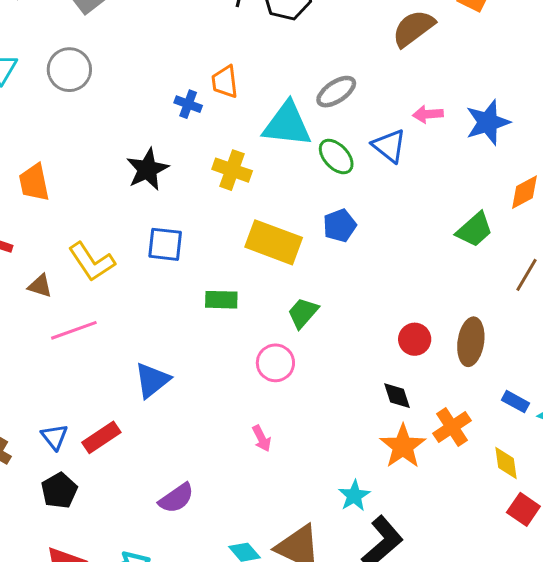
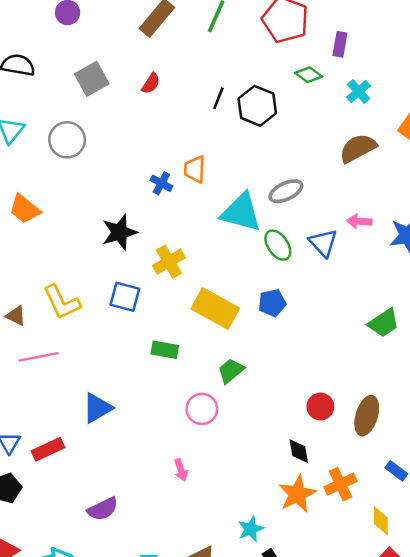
yellow cross: (232, 170) -> (169, 262), moved, turned 32
orange trapezoid: (34, 182) -> (24, 209), moved, turned -48

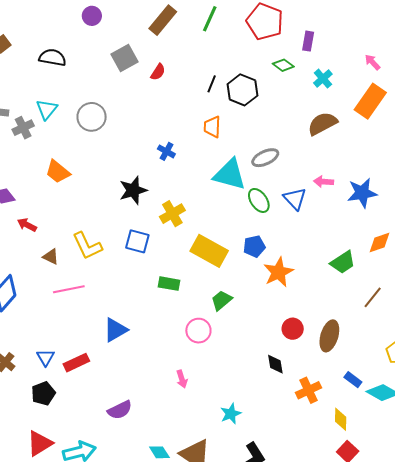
gray square: (92, 79) -> (124, 58), moved
orange trapezoid: (195, 169) -> (212, 127), moved
orange star: (297, 494) -> (278, 272), moved
cyan star: (251, 529) -> (231, 414), moved

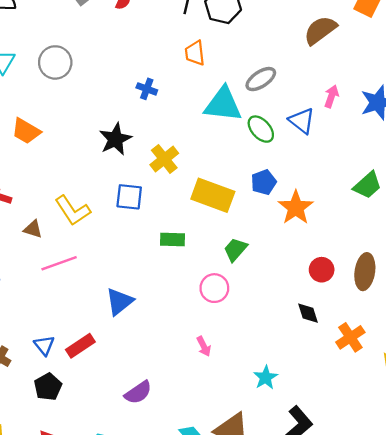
pink arrow: (323, 182) -> (331, 96), turned 114

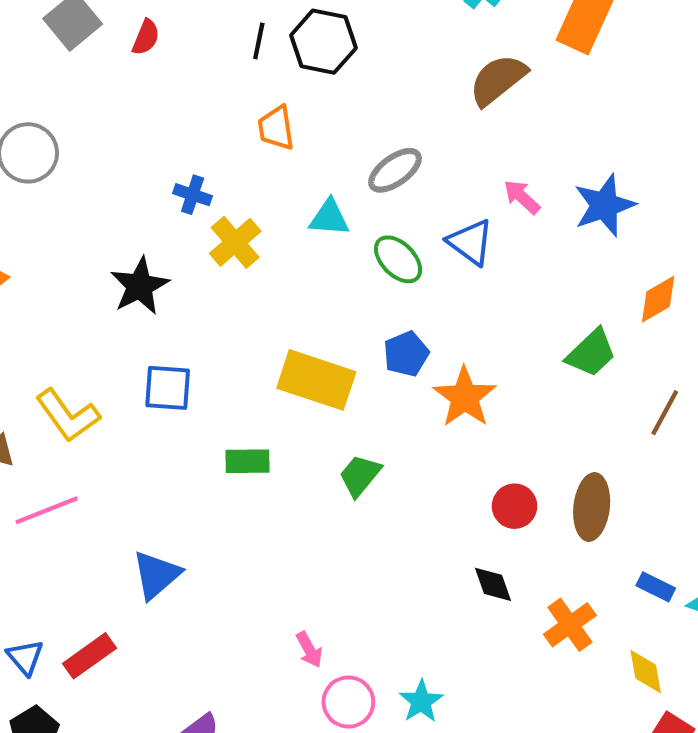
pink arrow: (331, 96) -> (522, 197), turned -65
cyan triangle: (223, 104) -> (329, 218), size x0.6
yellow cross: (164, 159) -> (235, 242), moved
pink circle: (214, 288) -> (348, 702), moved

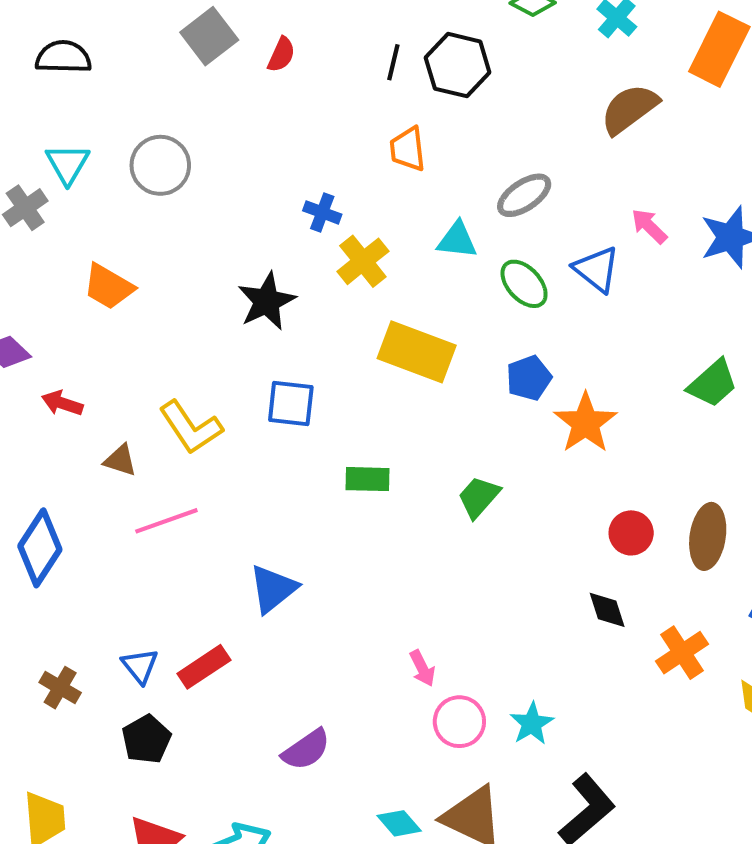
yellow rectangle: (316, 380) -> (417, 352), moved

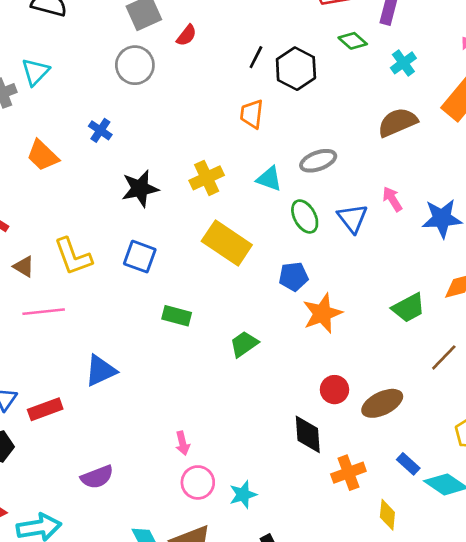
gray circle: (160, 165) -> (135, 65), moved
blue cross: (322, 212) -> (100, 130), moved
brown ellipse: (708, 536) -> (382, 403), turned 42
black diamond: (607, 610) -> (308, 434), size x1.4

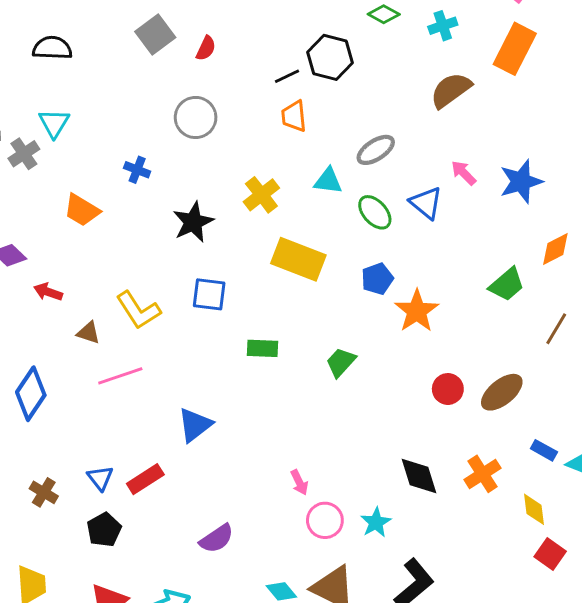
black line: (256, 57) -> (287, 76), moved, turned 50
cyan cross: (403, 63) -> (443, 26), turned 30
gray circle: (135, 65) -> (196, 117), moved
black diamond: (308, 434) -> (419, 476), moved

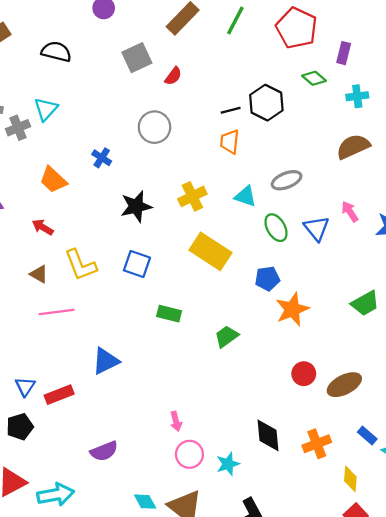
red arrow: (48, 292) -> (43, 227), moved

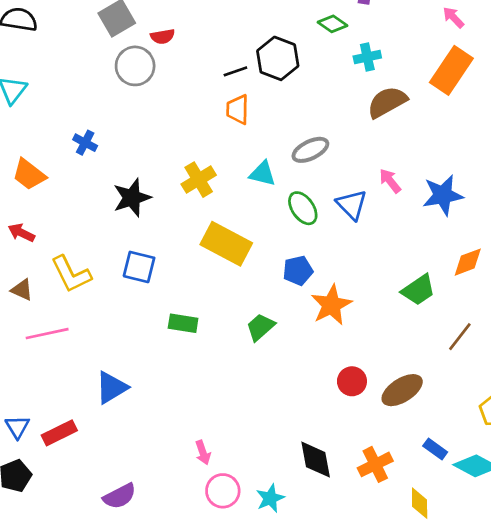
red semicircle: (173, 76) -> (163, 36), turned 48
cyan cross: (357, 96) -> (367, 57), moved
gray circle: (154, 127) -> (135, 66), moved
green trapezoid: (226, 336) -> (260, 327), moved

